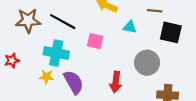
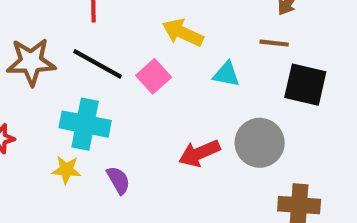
pink square: (95, 41) -> (154, 76), moved, turned 35
purple semicircle: (74, 82) -> (118, 180), size x0.6
red arrow: (116, 82) -> (199, 153), moved, turned 60

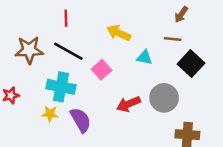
pink square: (154, 76) -> (101, 70), moved
black square: (305, 85) -> (191, 64), turned 30
purple semicircle: (118, 180) -> (81, 120), size x1.5

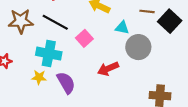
black square: (191, 64) -> (170, 21), moved
gray circle: (164, 98) -> (138, 47), moved

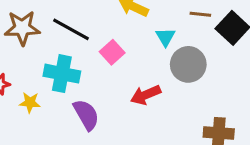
cyan triangle: (122, 28) -> (165, 37), turned 48
yellow star: (39, 77) -> (30, 102), moved

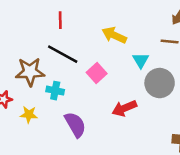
brown star: (22, 28) -> (30, 72), moved
cyan cross: (62, 74) -> (55, 91), size x0.6

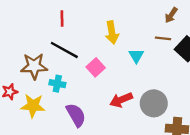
yellow arrow: (114, 35) -> (112, 33), turned -125
gray circle: (160, 83) -> (154, 103), moved
yellow star: (29, 114) -> (33, 106), size x1.5

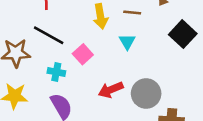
brown line: (163, 38) -> (132, 13), moved
cyan cross: (57, 84) -> (56, 72), moved

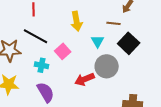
brown line: (132, 13) -> (114, 23), moved
black square: (183, 34) -> (129, 43), moved
gray circle: (146, 93) -> (107, 66), moved

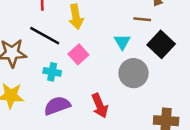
yellow arrow: (77, 21) -> (76, 17), moved
red arrow: (85, 79) -> (100, 106), moved, turned -90
purple semicircle: (46, 92) -> (57, 106), turned -80

